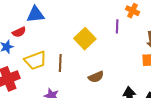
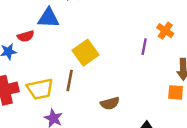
yellow square: (85, 39) -> (85, 53), moved
yellow trapezoid: (35, 60) -> (40, 89), moved

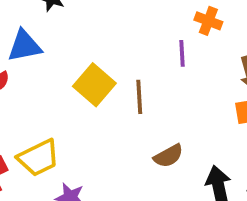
brown line: (70, 81) -> (139, 97), moved
brown semicircle: (110, 103) -> (168, 156), moved

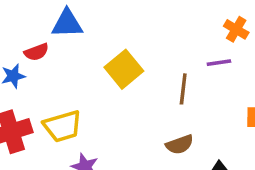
purple line: (182, 53) -> (219, 63), moved, turned 75
brown line: (139, 97) -> (183, 89), moved

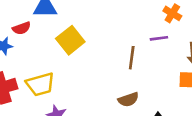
yellow square: (124, 69) -> (70, 40), moved

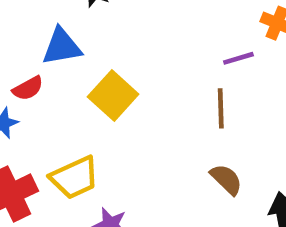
purple line: (159, 38) -> (238, 58), moved
brown semicircle: (128, 100) -> (226, 179), turned -108

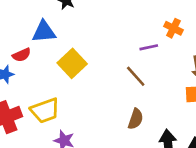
brown line: (221, 108) -> (136, 76), turned -45
brown semicircle: (226, 179) -> (136, 119), turned 60

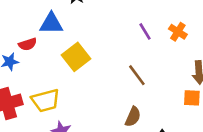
purple line: (149, 47) -> (145, 31), moved, turned 66

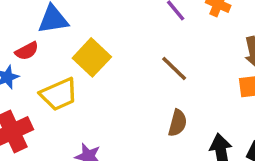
yellow trapezoid: (46, 100) -> (59, 94), moved

